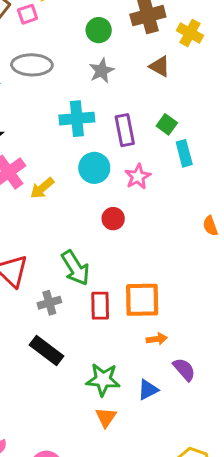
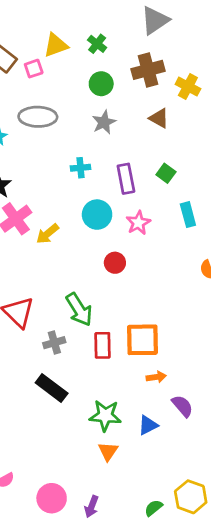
cyan cross: (77, 119) -> (81, 168), size x0.6
cyan rectangle: (184, 153) -> (188, 215), moved

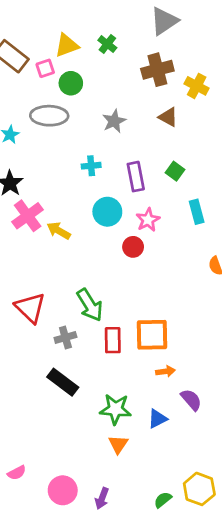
green circle: (101, 84) -> (71, 83), moved
yellow arrow: (47, 234) -> (59, 231), turned 70
red circle: (115, 263) -> (133, 247), moved

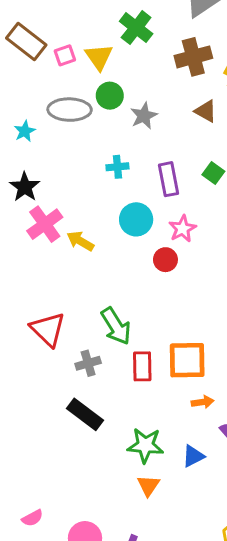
green cross: (107, 44) -> (136, 28), size x1.5
yellow triangle: (67, 45) -> (99, 57), moved, turned -45
green circle: (71, 83) -> (110, 96), moved

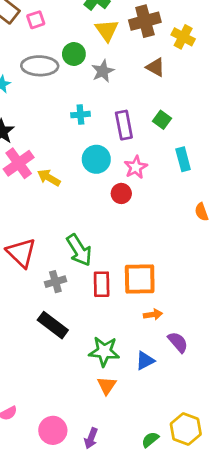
yellow triangle: (99, 57) -> (107, 30), moved

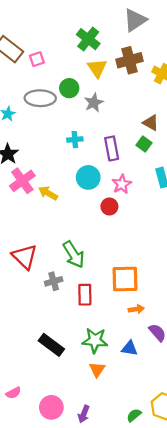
brown triangle: (155, 67) -> (151, 123), moved
red rectangle: (102, 284) -> (85, 295), moved
black rectangle: (53, 325) -> (51, 345), moved
blue triangle: (145, 361) -> (129, 348), turned 36

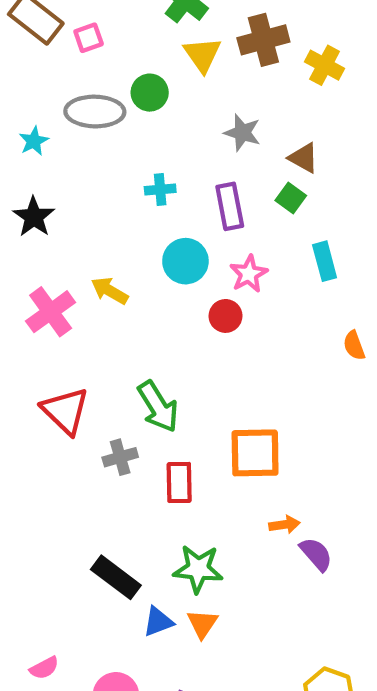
gray star: (94, 103) -> (242, 133), moved, turned -30
pink cross: (22, 181) -> (51, 312), moved
orange arrow: (136, 309) -> (285, 525), moved
blue triangle: (129, 348) -> (158, 622), moved, turned -30

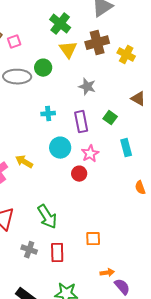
brown triangle: (303, 158) -> (138, 99), moved
orange square: (255, 453) -> (93, 239), size x0.6
gray cross: (120, 457) -> (29, 250), moved, turned 35

